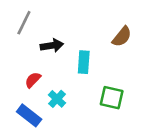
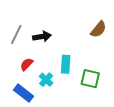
gray line: (24, 23) -> (16, 34), moved
cyan rectangle: (84, 62) -> (66, 64), moved

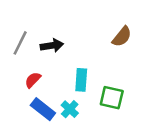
cyan cross: (46, 80) -> (70, 109), moved
blue rectangle: (23, 93) -> (43, 109), moved

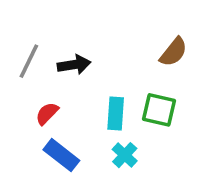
green square: (112, 98) -> (159, 110), moved
cyan cross: (70, 109) -> (125, 155), moved

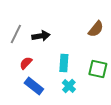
green square: (159, 110) -> (98, 69), moved

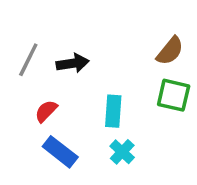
green square: (98, 69) -> (174, 95), moved

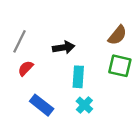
black arrow: (73, 63) -> (64, 47), moved
red semicircle: (46, 111) -> (26, 68), moved

